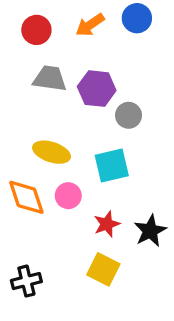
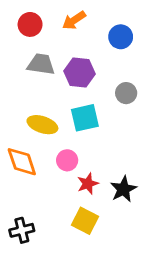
blue circle: (137, 18) -> (121, 37), moved
gray circle: (129, 115) -> (126, 93), moved
cyan square: (112, 166) -> (85, 118), moved
pink circle: (68, 196) -> (67, 160), moved

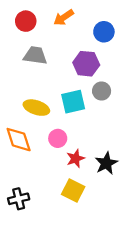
purple hexagon: (79, 72) -> (86, 64), moved
gray circle: (126, 93) -> (102, 91), moved

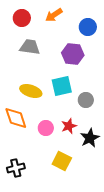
gray circle: (102, 91) -> (86, 100), moved
pink circle: (58, 138) -> (46, 128), moved
red star: (75, 159) -> (69, 126), moved

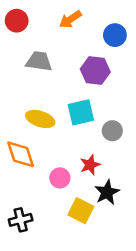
red circle: (22, 18) -> (17, 21), moved
pink circle: (46, 128) -> (60, 178), moved
black star: (90, 138) -> (107, 192), moved

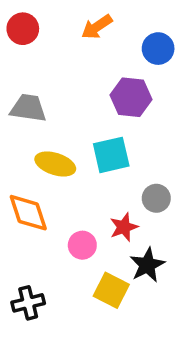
gray trapezoid: (39, 61) -> (28, 108), moved
gray circle: (112, 131) -> (156, 198), moved

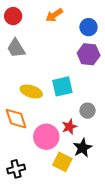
purple hexagon: (131, 97) -> (89, 54), moved
gray trapezoid: (28, 108) -> (16, 48), moved, turned -130
pink circle: (82, 245) -> (46, 137), size x1.6

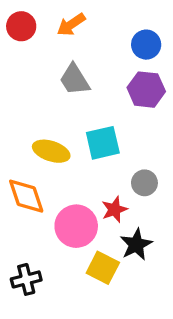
orange arrow: (54, 15) -> (71, 25), moved
gray trapezoid: (16, 48) -> (75, 80), moved

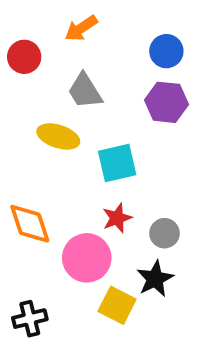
red circle: (21, 26) -> (24, 57), moved
yellow ellipse: (51, 151) -> (58, 136), moved
gray circle: (144, 183) -> (165, 233), moved
red star: (114, 209) -> (117, 218), moved

